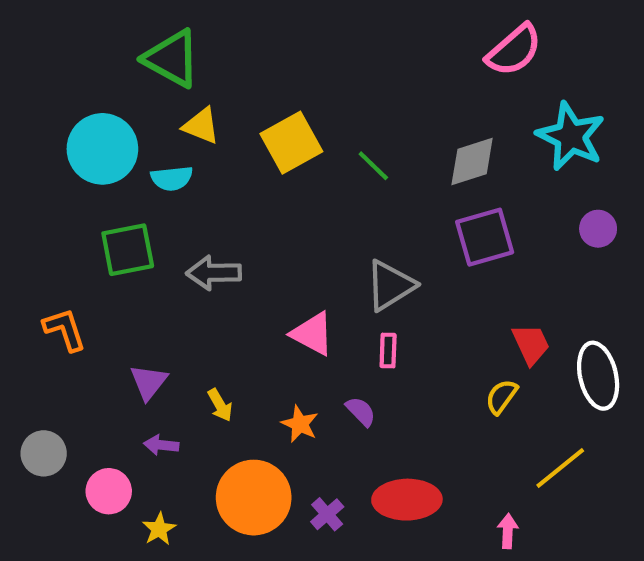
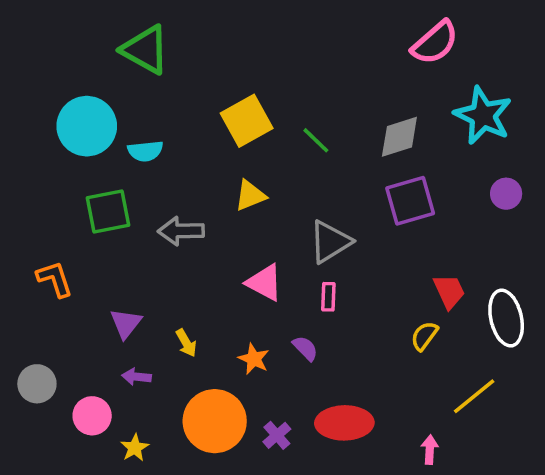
yellow triangle: (201, 126) -> (250, 195), moved, turned -44

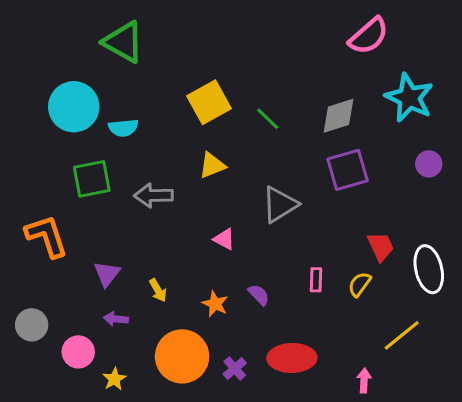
orange L-shape: (55, 279) -> (47, 236), size x1.4
pink triangle: (264, 283) -> (224, 239), size x0.7
pink rectangle: (328, 297) -> (316, 280), moved

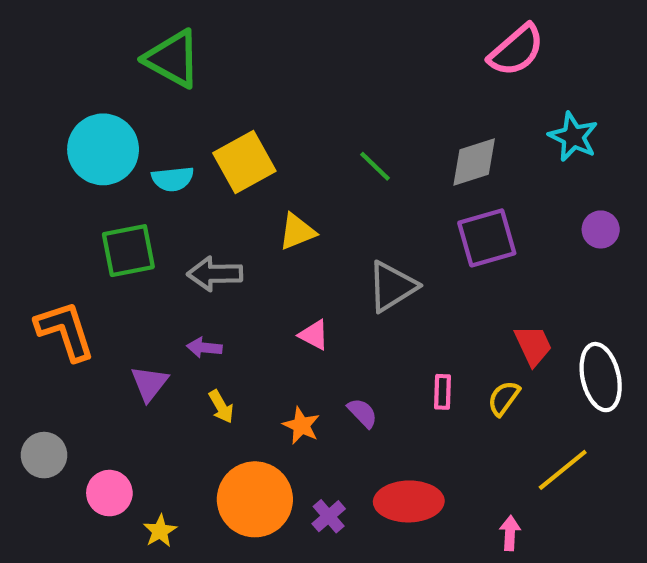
cyan star: (409, 98) -> (573, 137), size x0.7
yellow square: (209, 102) -> (244, 162), moved
purple arrow: (116, 319) -> (204, 348), moved

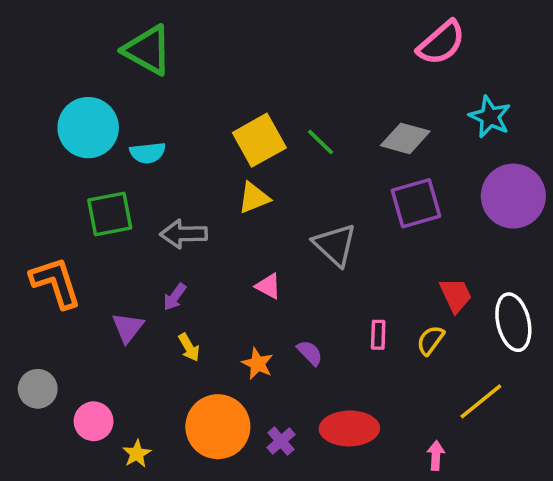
yellow square: (244, 162) -> (259, 140), moved
gray diamond: (474, 162) -> (405, 138), turned 33
purple circle: (601, 229) -> (513, 196), size x2.0
gray triangle: (392, 286) -> (335, 245), turned -45
purple arrow: (204, 348) -> (175, 297), turned -60

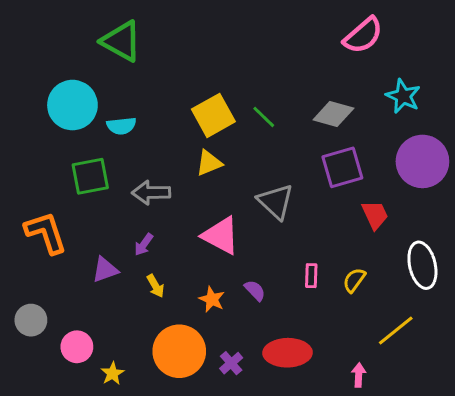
pink triangle: (268, 286) -> (221, 236), size x1.8
red trapezoid: (456, 295) -> (375, 215), moved
purple triangle: (128, 328) -> (105, 270), turned 32

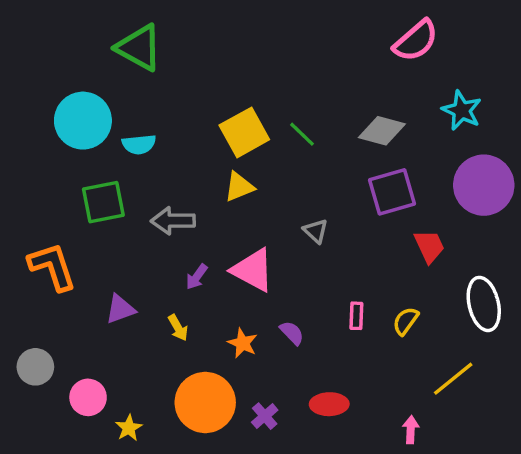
gray triangle: (276, 201) -> (316, 231), size x0.6
purple arrow: (144, 244) -> (197, 277), moved
red ellipse: (287, 353) -> (329, 404), size x0.7

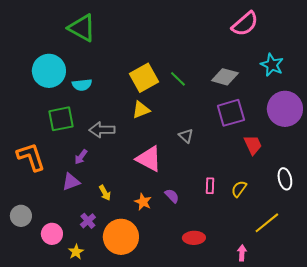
purple arrow: (197, 277) -> (81, 157), moved
white ellipse: (484, 304) -> (285, 179), size x0.7
purple cross: (265, 416) -> (88, 221), moved

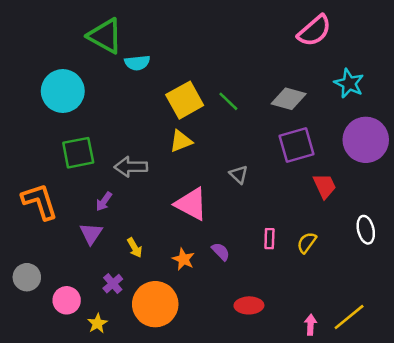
cyan semicircle: (82, 85) -> (137, 63), moved
purple triangle: (71, 182) -> (91, 234), turned -36
yellow line: (267, 223) -> (349, 317), moved

